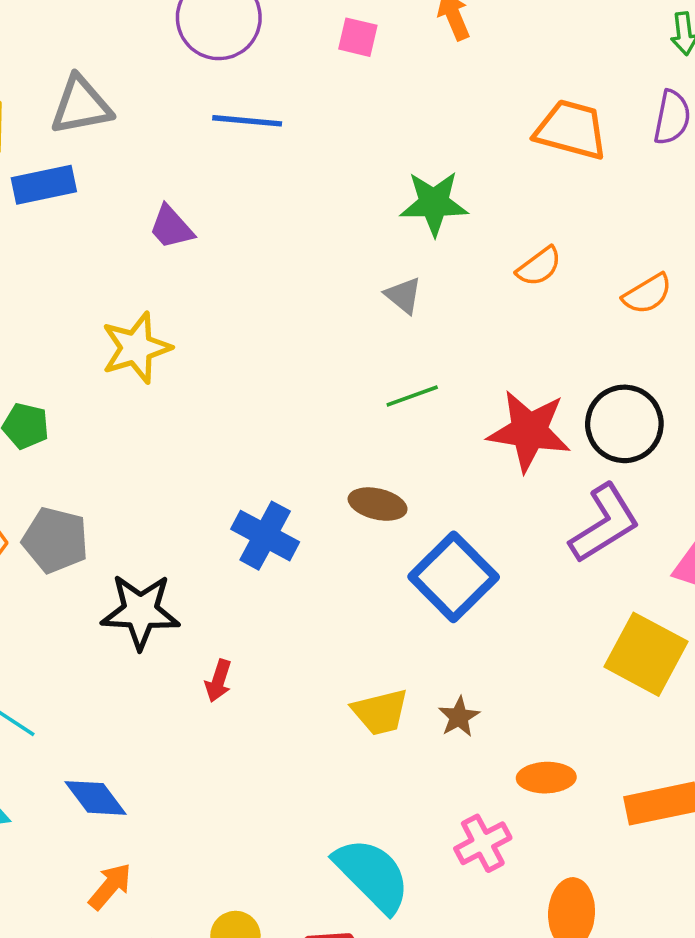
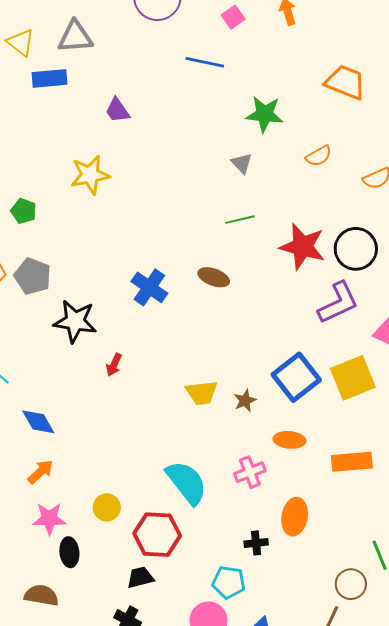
pink square: (358, 37) -> (233, 17), turned 35
blue line: (247, 121) -> (205, 62), moved
blue square: (454, 577) -> (296, 377), moved
yellow square: (646, 654) -> (353, 378), turned 33

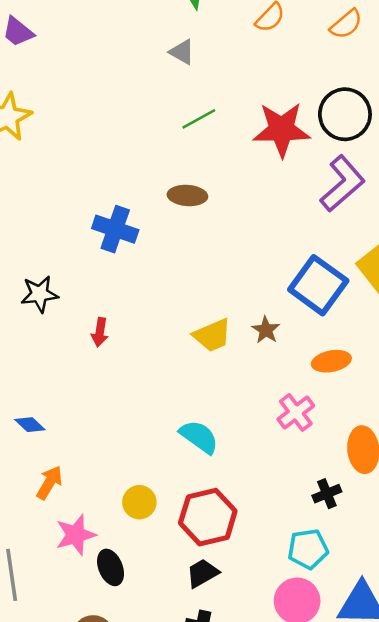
black star: (75, 321) -> (40, 294), size x0.7
blue diamond: (38, 422) -> (30, 425), size x0.7
cyan semicircle: (187, 482) -> (199, 437), moved, size x0.7

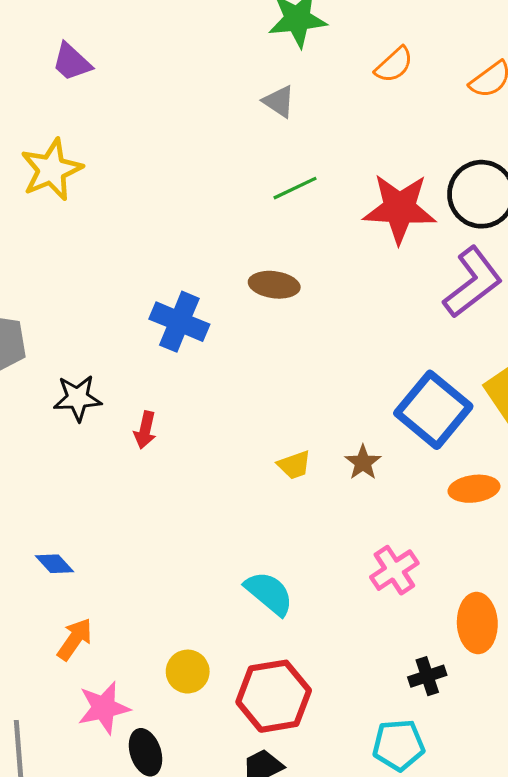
red arrow: (100, 332) -> (145, 430), moved
yellow trapezoid: (212, 335) -> (294, 465), size x0.7
orange ellipse: (331, 361) -> (474, 489), moved

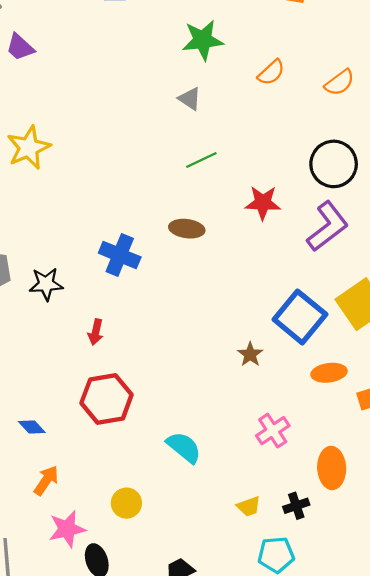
purple trapezoid: (72, 62) -> (20, 47), moved
red star: (399, 208) -> (263, 203), moved, size x0.7
black star: (78, 398) -> (46, 284), moved
yellow trapezoid: (294, 465) -> (249, 506), moved
red hexagon: (274, 696) -> (107, 399), moved

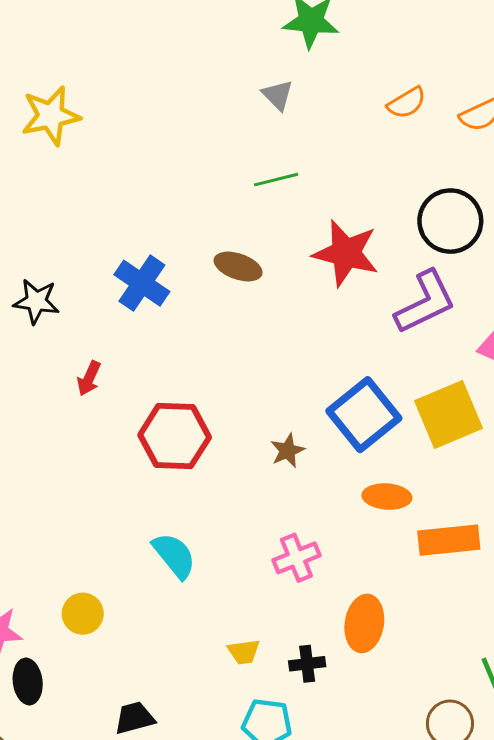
orange semicircle: (271, 72) -> (407, 103), moved
red star: (263, 203) -> (346, 253), size x1.4
red hexagon: (107, 399) -> (175, 436), moved

